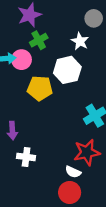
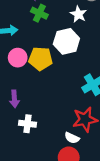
green cross: (39, 40) -> (39, 13), turned -35
pink circle: (21, 60) -> (18, 58), moved

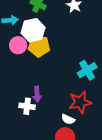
white hexagon: (66, 41) -> (33, 30), moved
purple arrow: (14, 99) -> (37, 94), moved

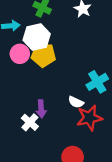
white cross: (27, 106) -> (30, 122), turned 35
white semicircle: (68, 119) -> (76, 102), moved

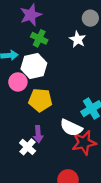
yellow pentagon: (43, 55) -> (40, 100), moved
white semicircle: (76, 102) -> (71, 128), size x1.5

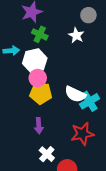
pink circle: (18, 82) -> (38, 78), moved
white semicircle: (71, 128) -> (75, 94), moved
white cross: (28, 147) -> (47, 154), moved

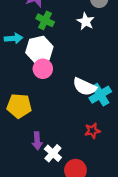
yellow pentagon: (41, 93) -> (19, 106), moved
purple arrow: (39, 126) -> (37, 141), moved
red star: (82, 134) -> (92, 131), size x0.6

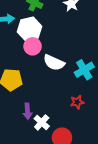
white semicircle: (84, 87) -> (54, 63), moved

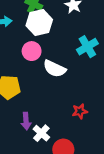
white hexagon: (29, 29) -> (39, 23), moved
cyan cross: (84, 70) -> (87, 47), moved

